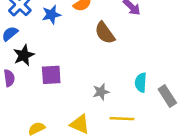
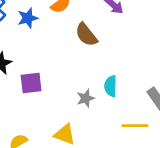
cyan semicircle: (141, 83) -> (111, 86), moved
yellow line: (122, 119) -> (135, 126), moved

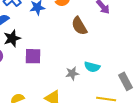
cyan semicircle: (111, 86) -> (92, 67), turned -84

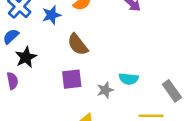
brown semicircle: (79, 26) -> (78, 45), moved
purple square: (33, 56) -> (72, 79), moved

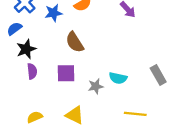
purple semicircle: (12, 81) -> (32, 71), moved
gray rectangle: (172, 91) -> (158, 75), moved

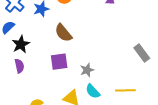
purple semicircle: (32, 71) -> (19, 66), moved
cyan semicircle: (118, 78) -> (93, 91), moved, turned 42

